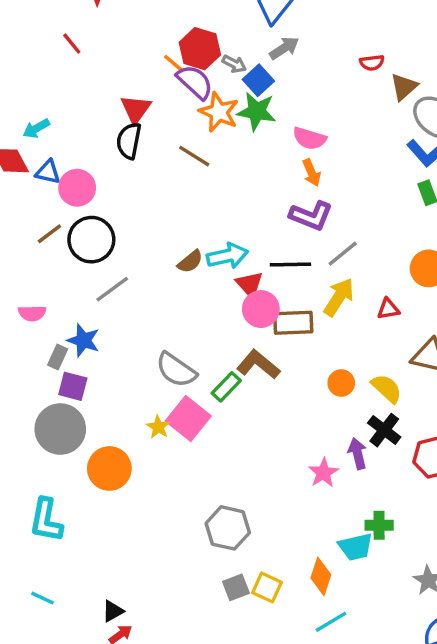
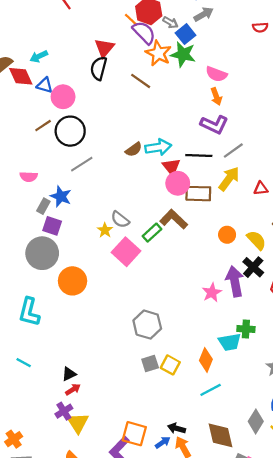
gray semicircle: (176, 370) -> (120, 219), size x0.7
yellow star: (158, 427) -> (105, 230), moved
purple arrow: (358, 454) -> (235, 281), size x1.5

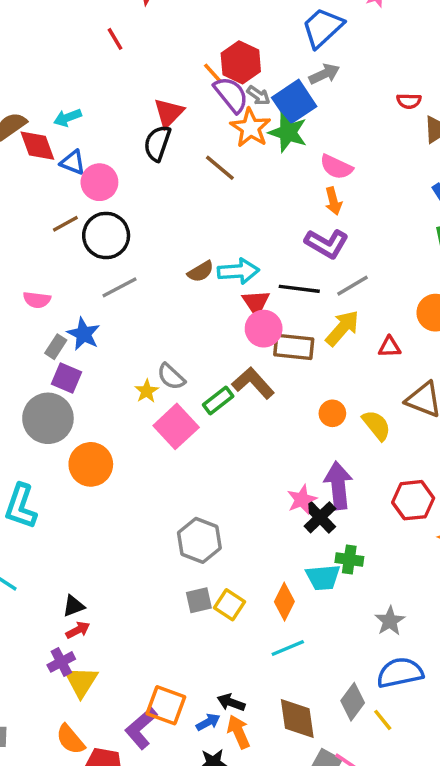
gray arrow: (170, 22) -> (258, 96), moved
blue square: (185, 34) -> (294, 102), size x1.4
black cross: (253, 267) -> (320, 517), moved

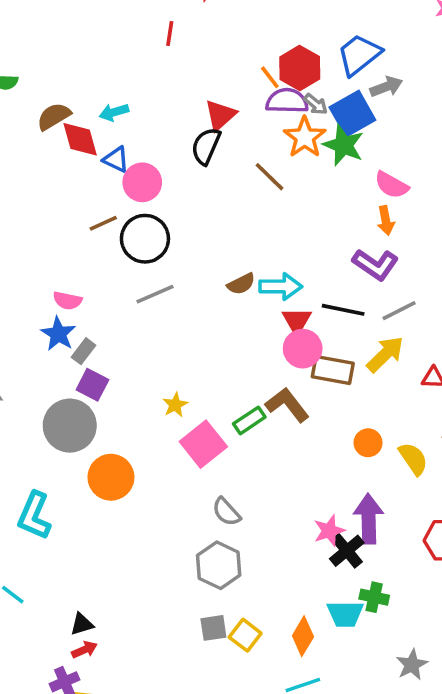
blue trapezoid: (323, 28) -> (359, 55), moved
red line: (115, 39) -> (170, 34), turned 35
purple semicircle: (231, 95) -> (287, 101), turned -54
blue star: (84, 334) -> (58, 334), moved
gray semicircle: (171, 377) -> (226, 512), moved

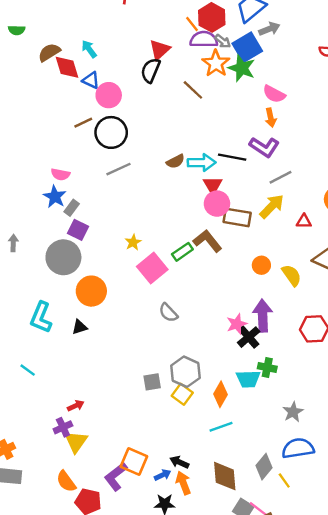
cyan arrow: (114, 112) -> (89, 49), turned 72
black line: (343, 310) -> (232, 157), moved
gray hexagon: (219, 565) -> (185, 372), moved
black triangle: (82, 624) -> (80, 327), moved
gray square: (213, 628) -> (152, 382), moved

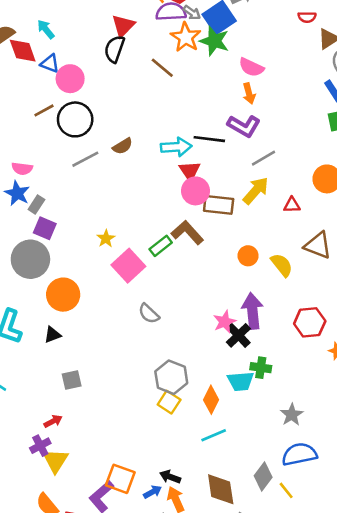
brown semicircle: (175, 161) -> (123, 146), moved
gray square: (152, 382) -> (72, 380), moved

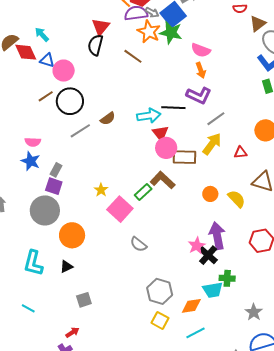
gray rectangle: (36, 204) -> (56, 170), moved
orange diamond: (211, 400) -> (191, 306), turned 60
yellow square: (169, 402) -> (160, 320), moved

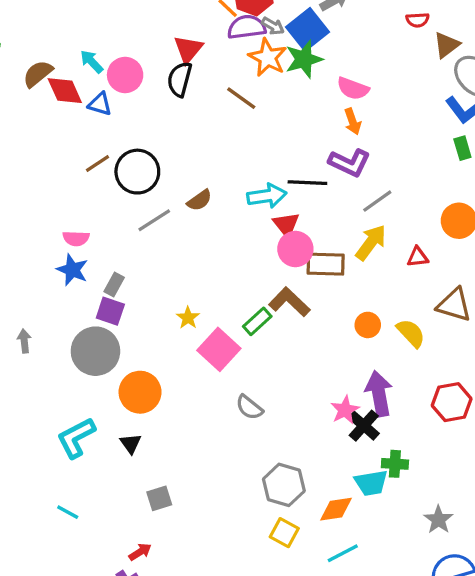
green star: (171, 33) -> (304, 59), turned -30
pink circle: (64, 71) -> (125, 75), moved
cyan L-shape: (33, 263) -> (76, 438), turned 48
black triangle: (66, 267) -> (131, 444), turned -40

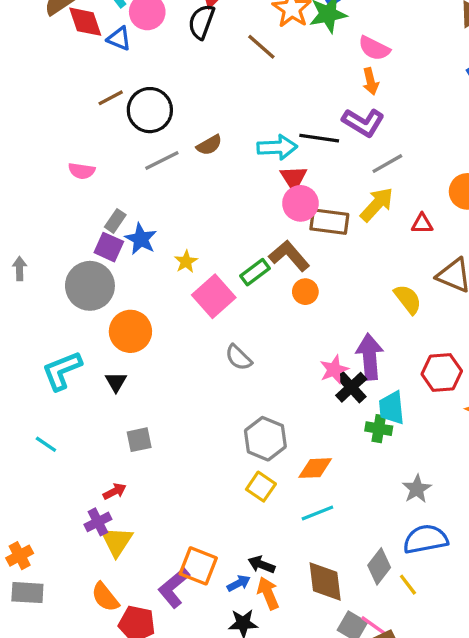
blue star: (72, 270) -> (141, 239), moved
orange circle: (368, 325) -> (305, 292), moved
cyan trapezoid: (371, 483) -> (392, 408), moved, turned 88

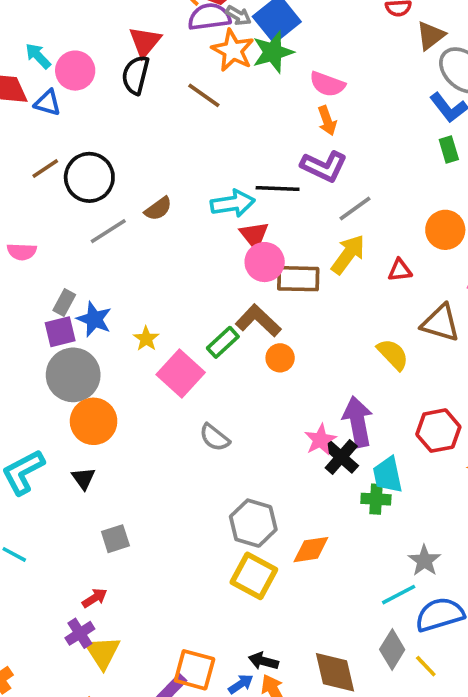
purple square: (109, 247) -> (60, 332), turned -32
gray circle: (90, 286) -> (73, 375), moved
yellow square: (261, 487) -> (254, 576), size x1.4
cyan line: (317, 513) -> (399, 595), moved

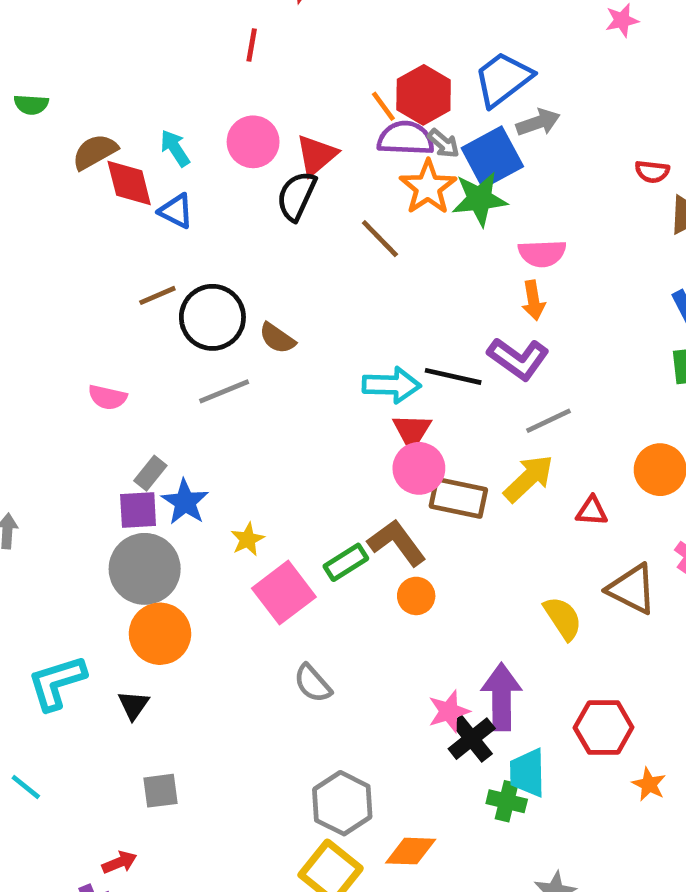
pink circle: (75, 71) -> (253, 142), moved
pink semicircle: (327, 84) -> (542, 253), turned -33
brown semicircle: (158, 209) -> (277, 338), moved, turned 60

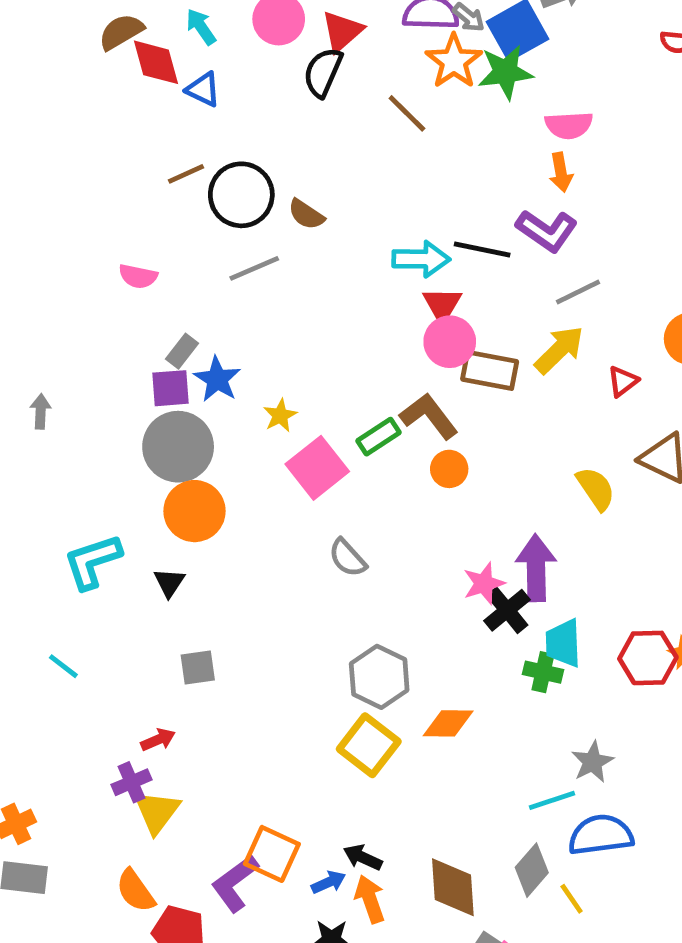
red triangle: (592, 511) -> (623, 381), turned -40
red hexagon: (604, 727) -> (648, 658), moved

